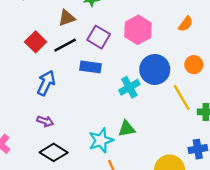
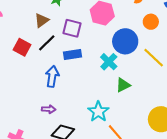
orange circle: (194, 65) -> (151, 22), moved
blue arrow: (46, 83) -> (52, 76), moved
green triangle: (127, 129) -> (123, 85), moved

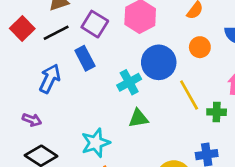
blue rectangle: (72, 54) -> (85, 58), turned 54

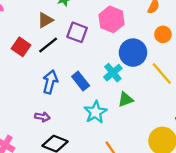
blue rectangle: (85, 58) -> (81, 81), moved
cyan star: (96, 143) -> (95, 112), moved

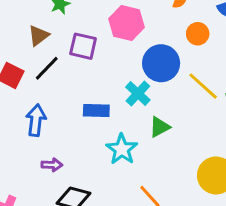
blue rectangle: (81, 81) -> (96, 110), turned -42
blue arrow: (50, 82) -> (36, 120), moved

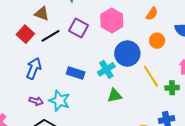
brown triangle: (39, 36) -> (42, 14), moved, turned 42
cyan star: (122, 149) -> (59, 101), moved, turned -30

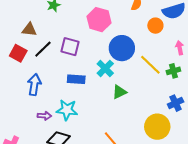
purple square: (79, 28) -> (70, 47), moved
orange circle: (157, 41) -> (155, 26), moved

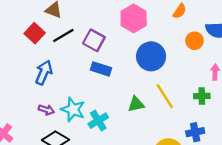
yellow line: (150, 65) -> (165, 96), moved
cyan cross: (105, 68) -> (98, 121), moved
blue rectangle: (76, 79) -> (101, 69), moved

